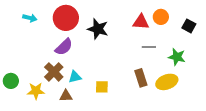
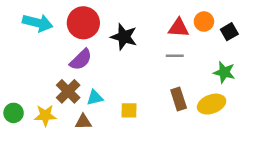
cyan arrow: (30, 18) -> (38, 23), size x1.6
black square: (189, 26) -> (229, 32), moved, turned 32
gray line: (149, 47) -> (175, 56), moved
green circle: (11, 81) -> (14, 113), moved

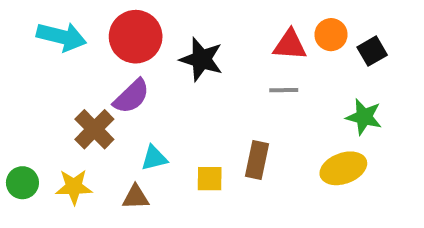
brown cross: (68, 91) -> (94, 129), moved
brown rectangle: (179, 99) -> (257, 160), moved, turned 30

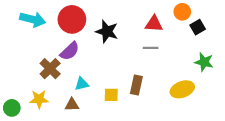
orange circle: (331, 35) -> (182, 12), moved
green star: (364, 117) -> (204, 62), moved
green circle: (22, 183) -> (12, 108), moved

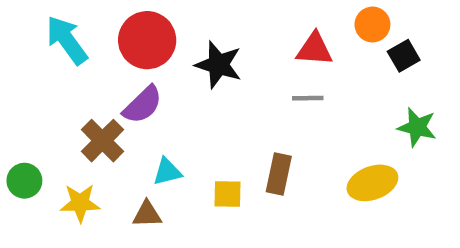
cyan arrow: (33, 19) -> (67, 40), turned -140
green circle: (12, 108) -> (24, 181), moved

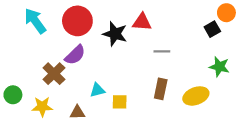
orange circle: (372, 25) -> (226, 13), moved
red triangle: (314, 49) -> (142, 22), moved
cyan triangle: (167, 172) -> (97, 90), moved
brown rectangle: (279, 174) -> (161, 89), moved

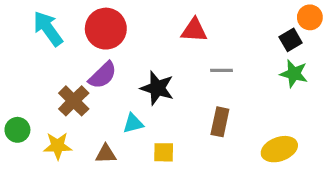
black star: (115, 34) -> (157, 88), moved
green star: (219, 67) -> (294, 74), moved
yellow ellipse: (196, 96) -> (279, 149), moved
yellow square: (120, 102) -> (164, 152), moved

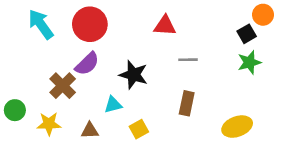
green star: (294, 74) -> (249, 62), turned -30
yellow square: (164, 152) -> (139, 129), turned -30

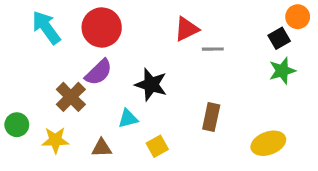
red triangle: (165, 26) -> (187, 29), turned -30
gray line: (188, 60) -> (213, 49), moved

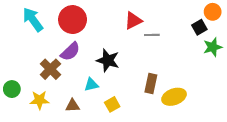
green star: (282, 71) -> (213, 47), moved
yellow ellipse: (268, 143) -> (174, 97), moved

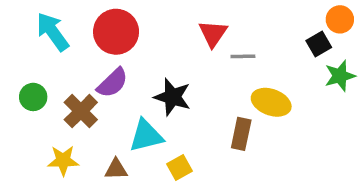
red triangle: (133, 21) -> (213, 33), turned -30
cyan triangle: (91, 85) -> (146, 136), size x1.5
green circle: (12, 89) -> (33, 97), moved
yellow ellipse: (174, 97) -> (271, 102), moved, turned 40

